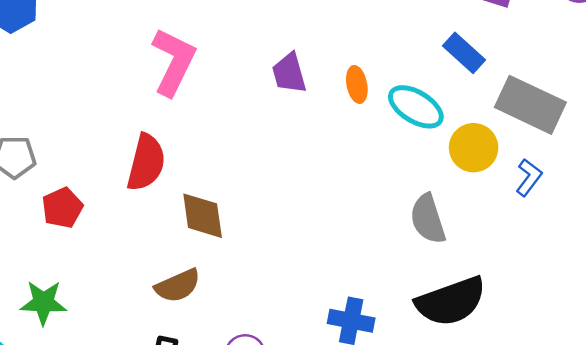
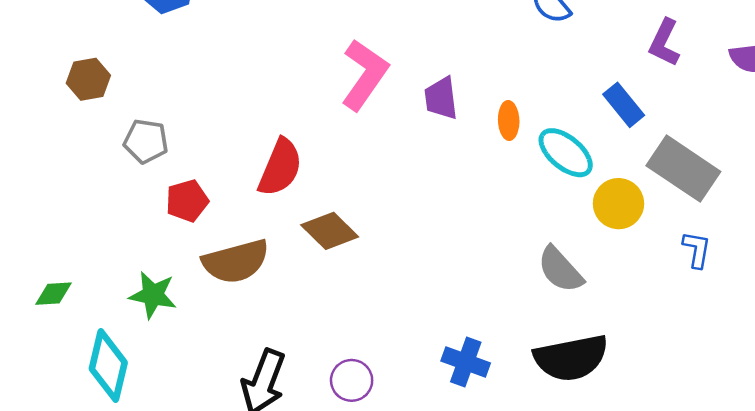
pink L-shape: (174, 62) -> (365, 75), moved
blue L-shape: (529, 177) -> (697, 249), moved, turned -36
brown diamond: (203, 216) -> (330, 231), turned -46
gray semicircle: (428, 219) -> (560, 270), turned -33
brown semicircle: (178, 286) -> (236, 261), moved, size x1.4

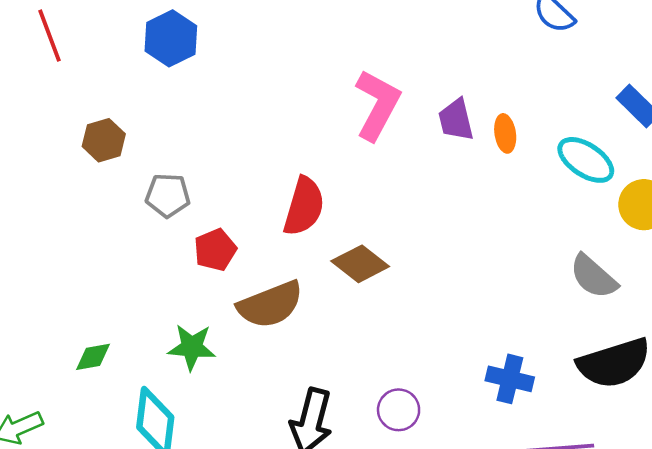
orange ellipse: (509, 120) -> (505, 133), moved

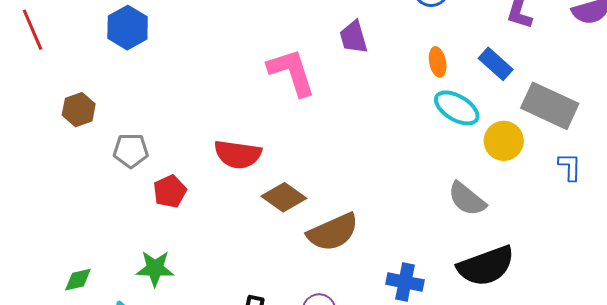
pink L-shape: (377, 105) -> (292, 72), turned -44
purple trapezoid: (456, 120) -> (354, 37), moved
orange ellipse: (505, 133) -> (438, 62), moved
red semicircle: (304, 206) -> (238, 154), turned 84
brown semicircle: (270, 305) -> (333, 232), moved

